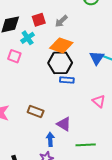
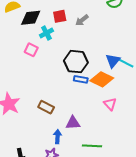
orange diamond: (61, 45) -> (102, 79), moved
purple triangle: (64, 124) -> (73, 123), turned -42

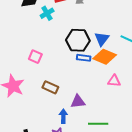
pink square: (31, 50) -> (35, 57), moved
blue triangle: (113, 61) -> (102, 39), moved
pink triangle: (110, 104) -> (114, 81), turned -40

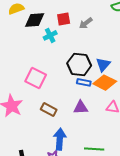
pink square: (35, 57) -> (36, 78), size x1.5
purple triangle: (78, 102) -> (81, 107), moved
blue arrow: (63, 116) -> (60, 139), size x1.5

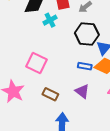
black hexagon: (79, 64) -> (87, 34), moved
purple triangle: (81, 107) -> (82, 91), turned 42

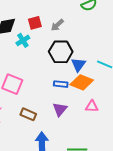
purple triangle: (82, 91) -> (60, 109), turned 35

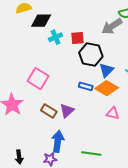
red square: (35, 23) -> (78, 38), moved
gray arrow: (57, 25) -> (112, 26), moved, size x1.5
purple triangle: (60, 109) -> (67, 111), moved

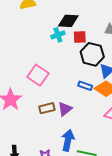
black diamond: (41, 21) -> (68, 21), moved
brown rectangle: (49, 111) -> (47, 108), turned -49
blue arrow: (58, 141) -> (68, 140), moved

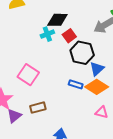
red square: (80, 37) -> (69, 36), turned -32
purple triangle: (65, 109) -> (14, 116), moved

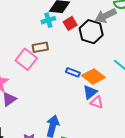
black hexagon: (82, 53) -> (91, 32), moved
blue triangle: (97, 69) -> (90, 92), moved
brown rectangle: (38, 108) -> (40, 47), moved

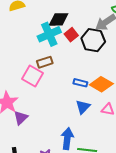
cyan cross: (48, 20) -> (49, 34), size x1.6
blue triangle: (90, 92) -> (83, 107), moved

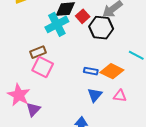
red square: (71, 35) -> (83, 16), moved
brown rectangle: (45, 62) -> (38, 52), moved

